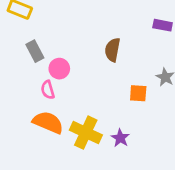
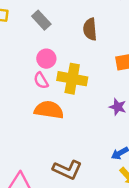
gray rectangle: (35, 51) -> (41, 20), moved
yellow cross: (86, 133) -> (72, 79), moved

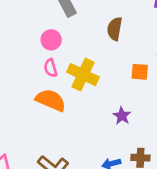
pink circle: (46, 59) -> (51, 40), moved

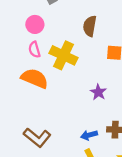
brown semicircle: (115, 29) -> (90, 26), moved

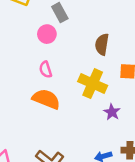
pink circle: (35, 24) -> (47, 34), moved
yellow cross: (63, 55) -> (93, 84), moved

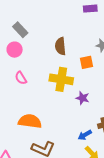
orange semicircle: (46, 99) -> (30, 121), moved

